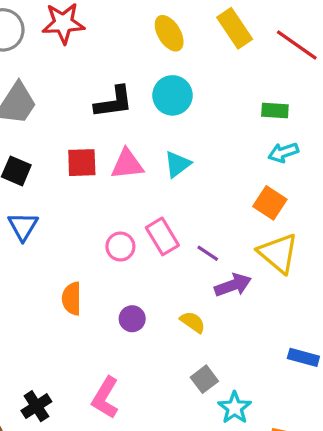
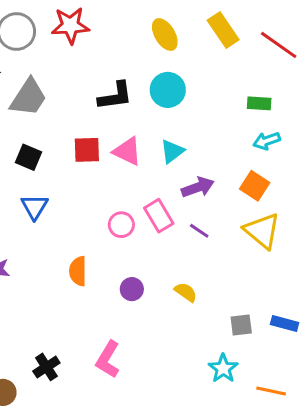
pink triangle: (127, 164) -> (127, 151), turned 32
purple arrow: (233, 285) -> (198, 187), moved
gray square: (204, 379) -> (241, 325), moved, turned 30

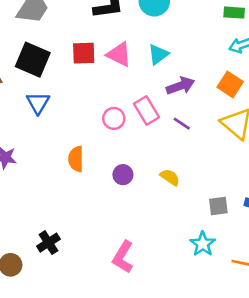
black square: (28, 157) -> (33, 60), size x1.5
pink L-shape: (108, 359) -> (123, 257), moved

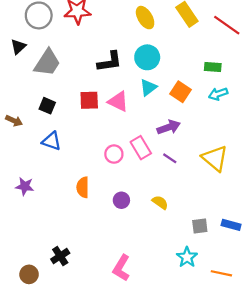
cyan triangle: (158, 54) -> (148, 87), moved
black square: (33, 60) -> (47, 106), size x0.6
orange square: (230, 84) -> (181, 92), moved
blue triangle: (38, 103) -> (52, 141), turned -42

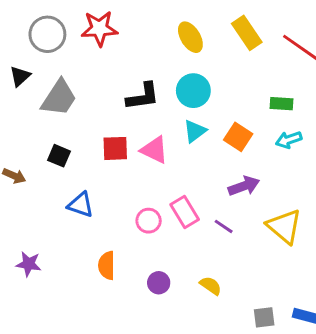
purple arrow: (169, 127) -> (244, 186), moved
blue triangle: (52, 141) -> (81, 205), moved

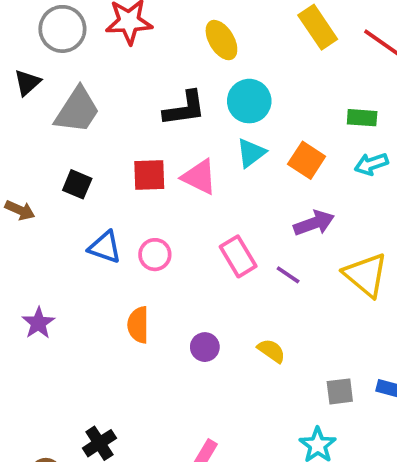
yellow ellipse: (190, 37) -> (221, 40), moved
pink circle: (149, 221) -> (155, 255), moved
purple star: (29, 264) -> (38, 323), turned 30

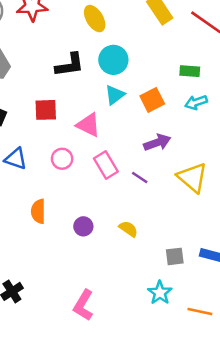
orange square: (307, 160) -> (152, 100), turned 30
pink triangle: (199, 177) -> (88, 125), moved
pink circle: (155, 255) -> (62, 159), moved

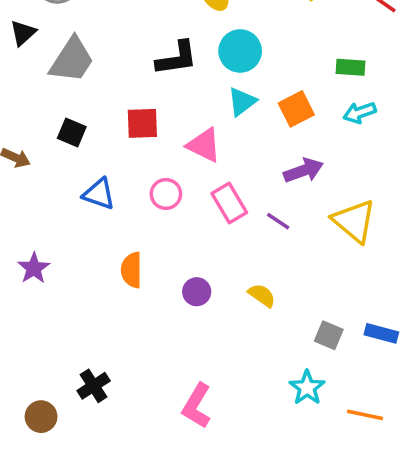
gray square: (175, 256) -> (329, 335), turned 30

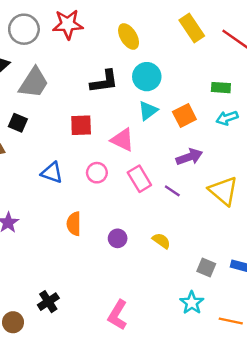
black square: (72, 132) -> (18, 123), moved

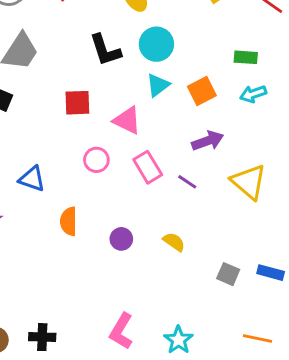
black L-shape: (104, 81) -> (105, 50), turned 80
blue triangle: (52, 173) -> (32, 179), moved
black cross: (48, 302) -> (42, 337), moved, turned 35
cyan star: (192, 303) -> (178, 340), moved

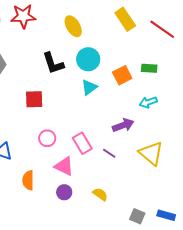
orange square: (202, 91) -> (122, 75), moved
cyan arrow: (253, 94) -> (148, 102), moved
pink triangle: (127, 120) -> (64, 166), moved

